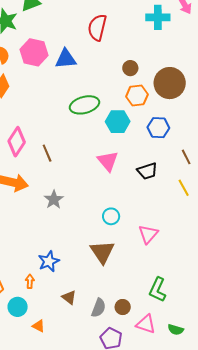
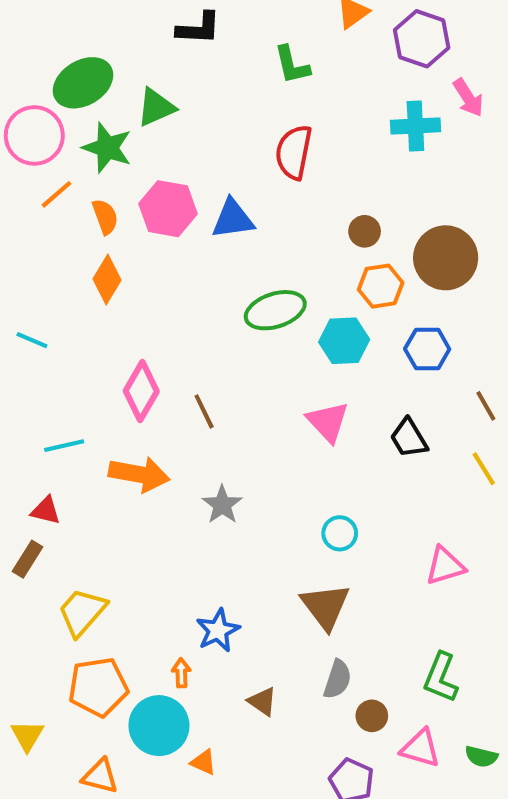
black trapezoid: (147, 171) -> (409, 438), turned 80
pink triangle: (148, 234) -> (445, 566), moved, turned 35
cyan circle: (18, 307) -> (159, 726), size x1.5
gray semicircle: (99, 308) -> (337, 679), moved

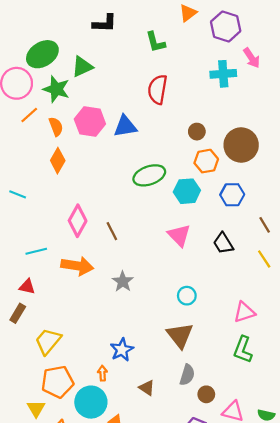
green L-shape: (441, 677) -> (243, 350), moved
yellow triangle: (27, 735) -> (36, 409), moved

